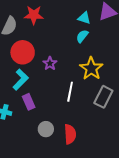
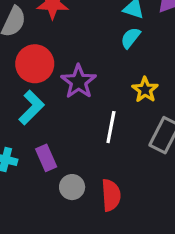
purple star: (50, 63) -> (79, 82), size x1.5
yellow star: (91, 68) -> (145, 90), size x0.7
purple rectangle: (29, 102) -> (46, 158), moved

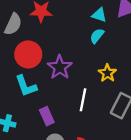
cyan L-shape: (31, 108) -> (26, 86), turned 115
purple rectangle: (46, 158) -> (47, 116), moved

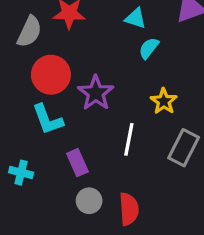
cyan triangle: (99, 15) -> (136, 18), moved

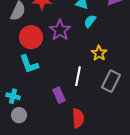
purple star: (96, 93) -> (60, 30), moved
purple rectangle: (77, 163) -> (59, 95), moved
gray circle: (89, 201) -> (19, 115), moved

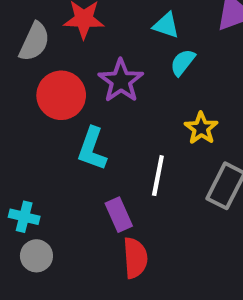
cyan L-shape: (29, 64) -> (92, 149), moved, turned 40
red semicircle: (78, 118) -> (135, 258), moved

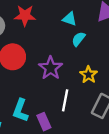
purple star: (121, 81) -> (51, 68), moved
cyan L-shape: (92, 149) -> (20, 110), moved

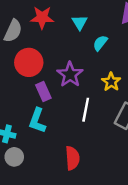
cyan triangle: (70, 19) -> (80, 22), moved, turned 40
purple rectangle: (44, 122) -> (43, 91), moved

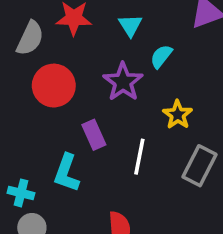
purple star: (70, 75) -> (123, 82), moved
purple rectangle: (43, 91) -> (94, 135), moved

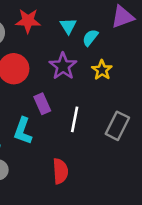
cyan semicircle: (161, 56) -> (90, 38), moved
yellow star: (178, 115) -> (102, 70), moved

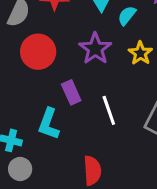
white line: (75, 119) -> (109, 110), turned -30

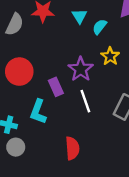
purple star: (95, 49) -> (81, 69), moved
red circle: (38, 52) -> (19, 72), moved

